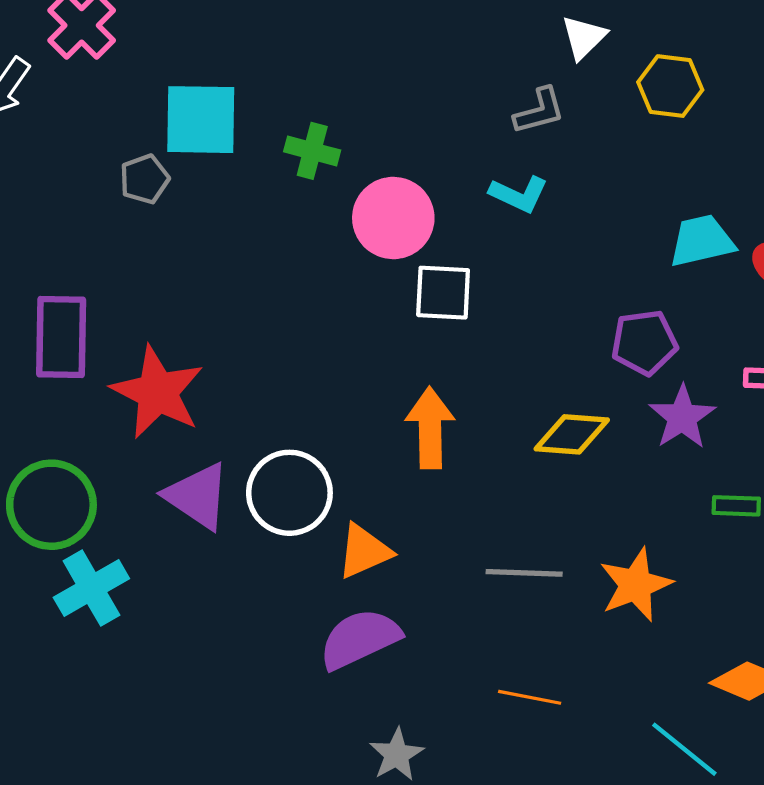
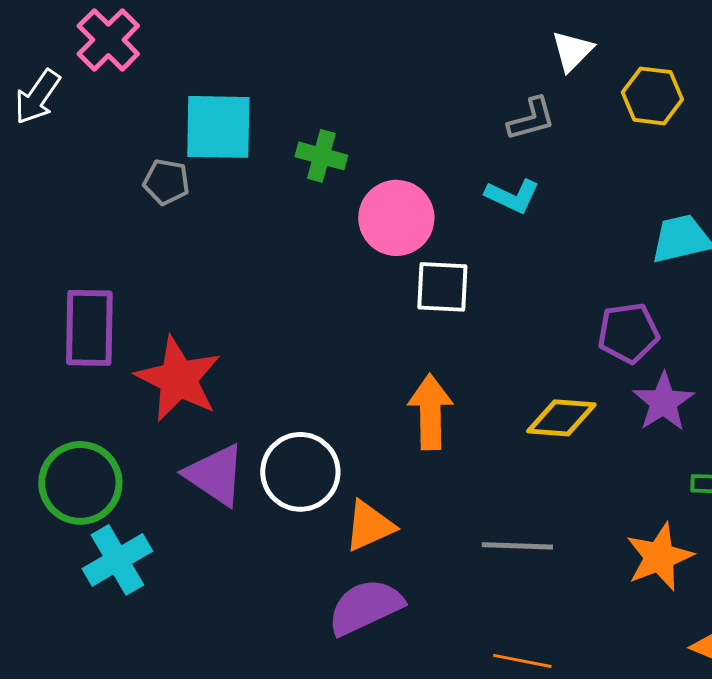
gray pentagon: (144, 179) -> (166, 182), turned 30
orange star: (636, 585) -> (659, 557), moved

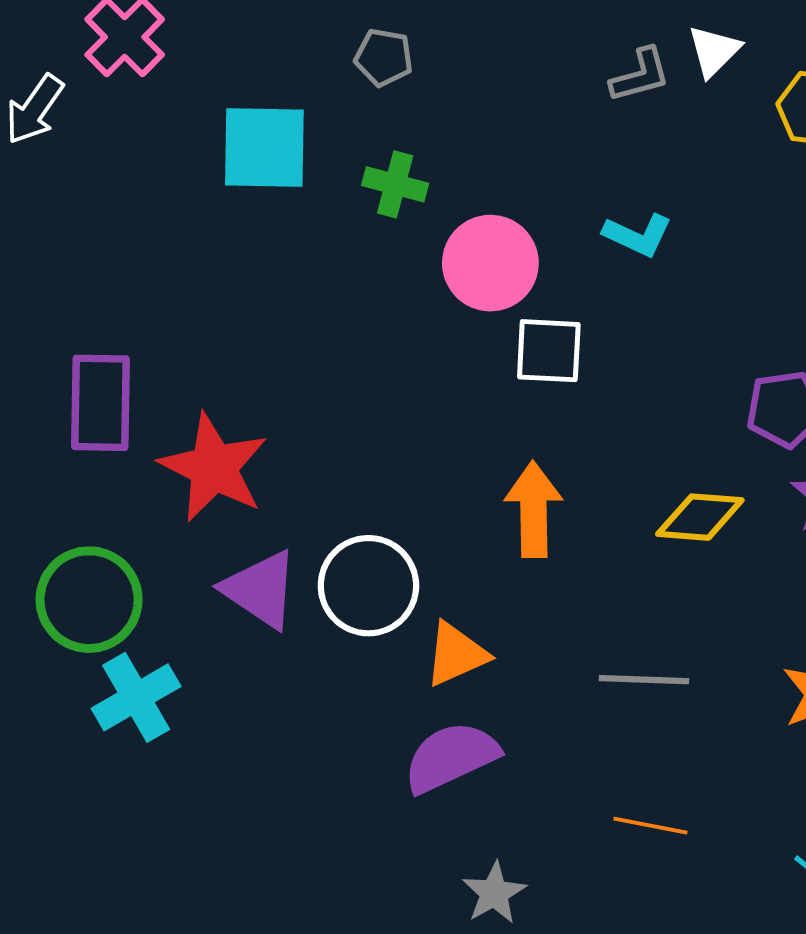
gray L-shape: (531, 119) -> (640, 75), moved
gray pentagon: (166, 182) -> (384, 57), moved

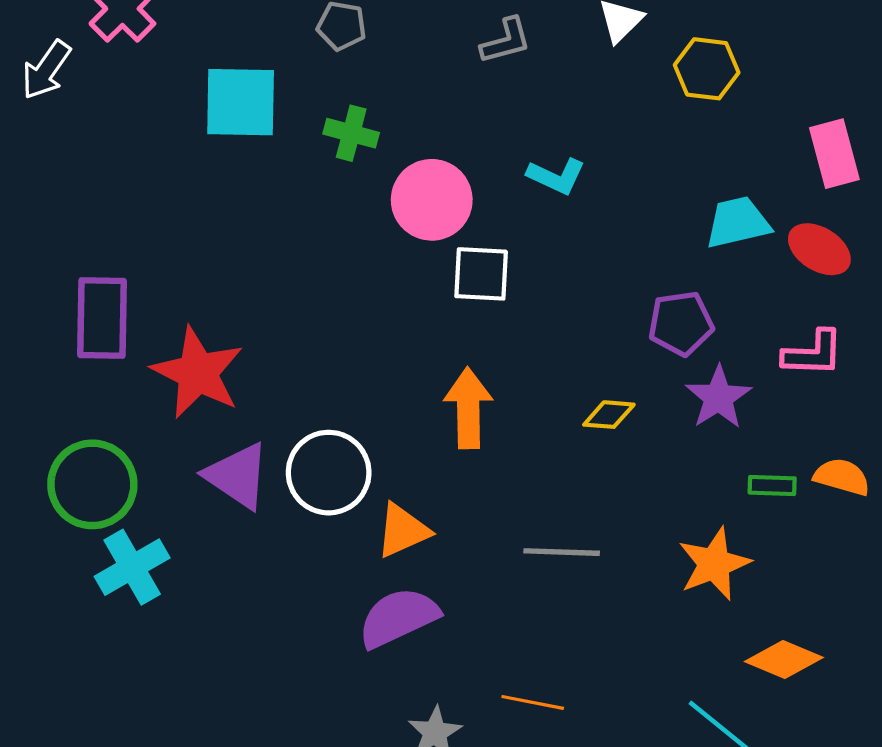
gray L-shape: (640, 75) -> (506, 41), moved
yellow diamond: (700, 517) -> (609, 415), size x0.7
orange line: (650, 826) -> (533, 702), moved

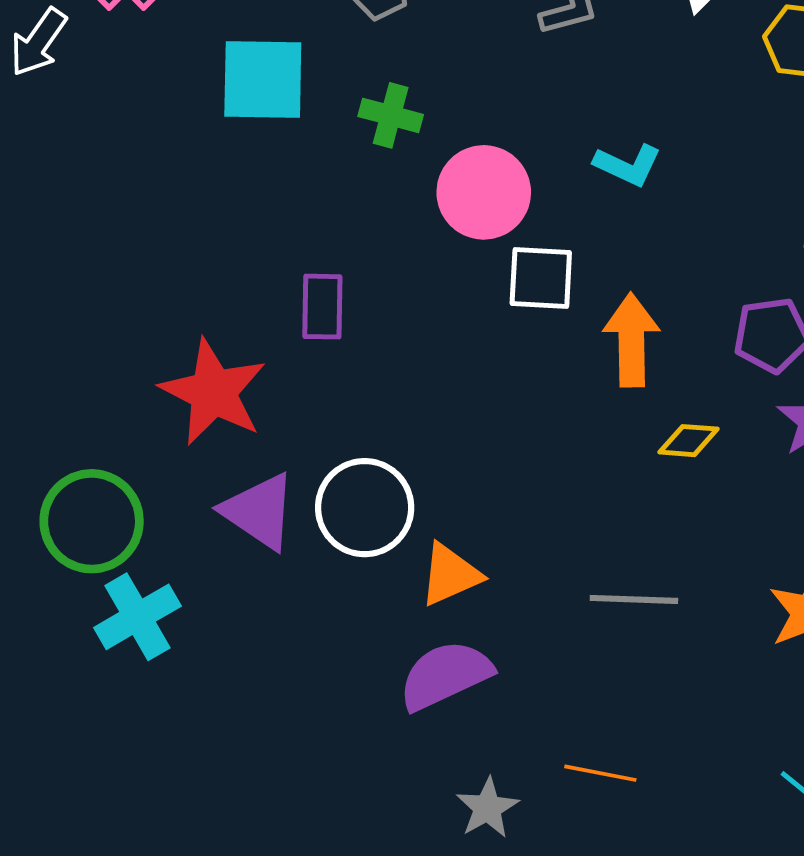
purple rectangle: (102, 318) -> (322, 307), moved, size x0.7
orange arrow: (468, 408) -> (631, 340), moved

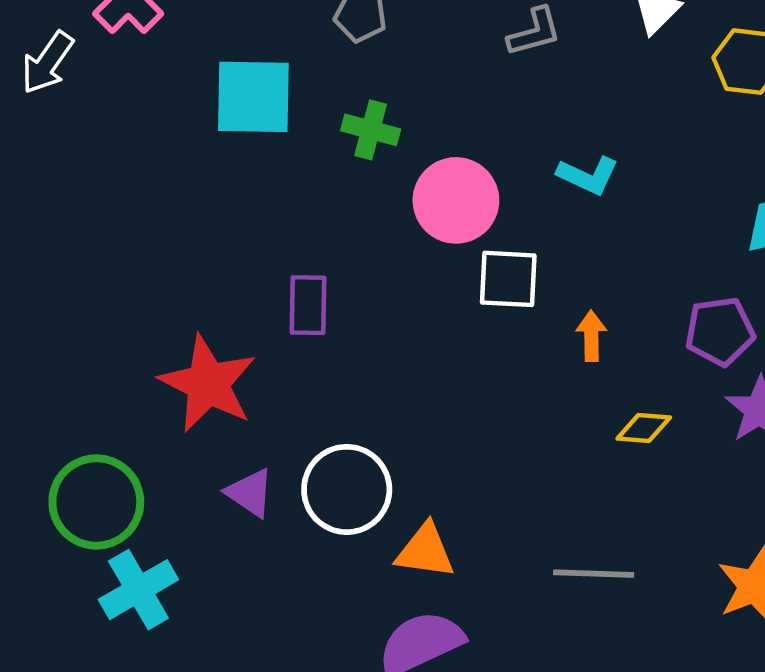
orange arrow: (631, 340) -> (591, 336), size x0.6
purple triangle: (259, 511) -> (250, 493), size x0.7
orange triangle: (450, 575) -> (425, 551), turned 32

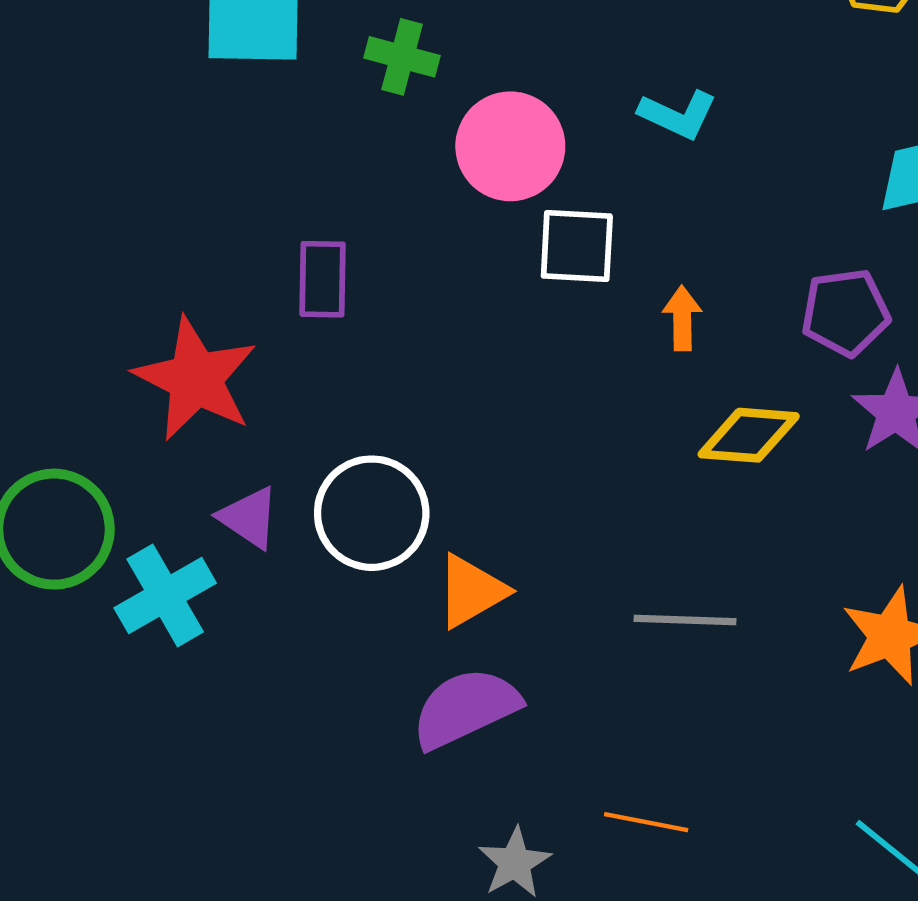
yellow diamond: (644, 428) -> (749, 435), size x1.4
orange triangle: (425, 551) -> (471, 591), turned -38
cyan cross: (138, 590) -> (165, 595), moved

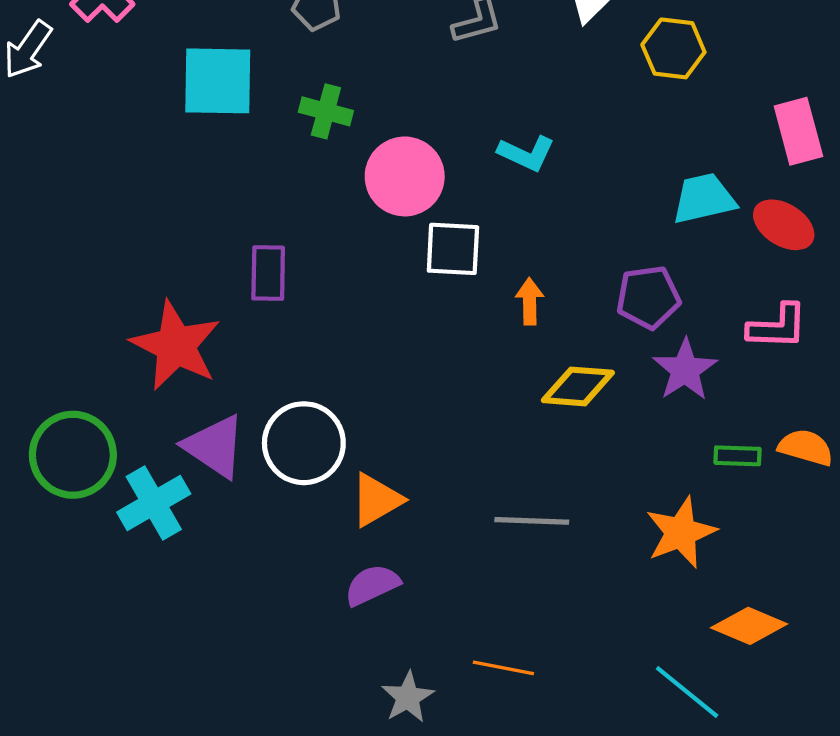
purple triangle: (249, 518) -> (215, 446), size x1.4
purple semicircle: (466, 708) -> (372, 585), size x0.7

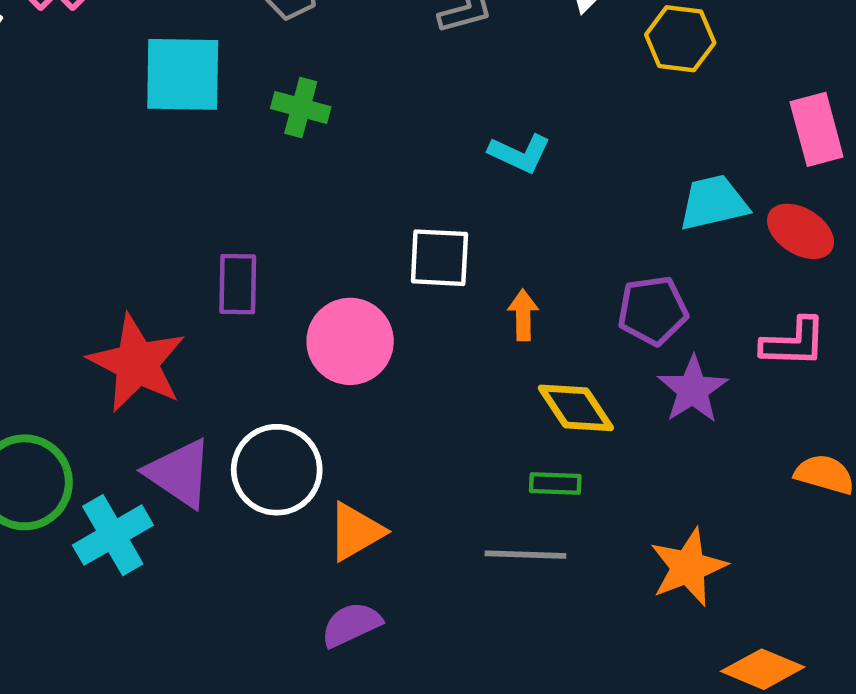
pink circle: (405, 176) -> (350, 341), moved
yellow diamond: (578, 386) -> (576, 408), turned 52
green rectangle: (738, 456) -> (555, 484), moved

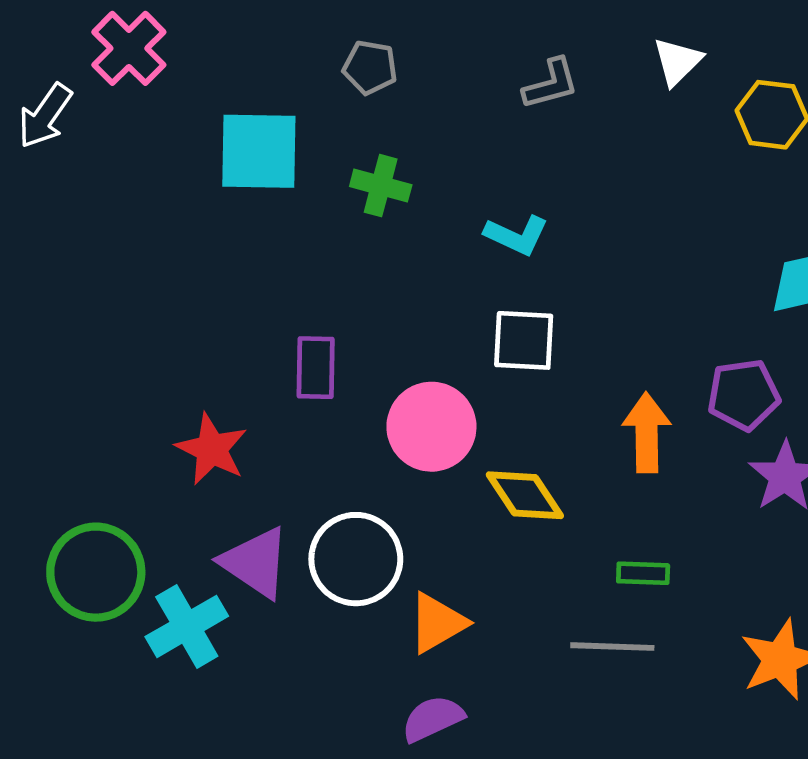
cyan L-shape: (520, 153) -> (517, 235), moved
orange arrow: (523, 315) -> (647, 433), moved, size x1.5
red star: (137, 363) -> (212, 449), size x0.7
yellow diamond: (576, 408) -> (525, 495), moved

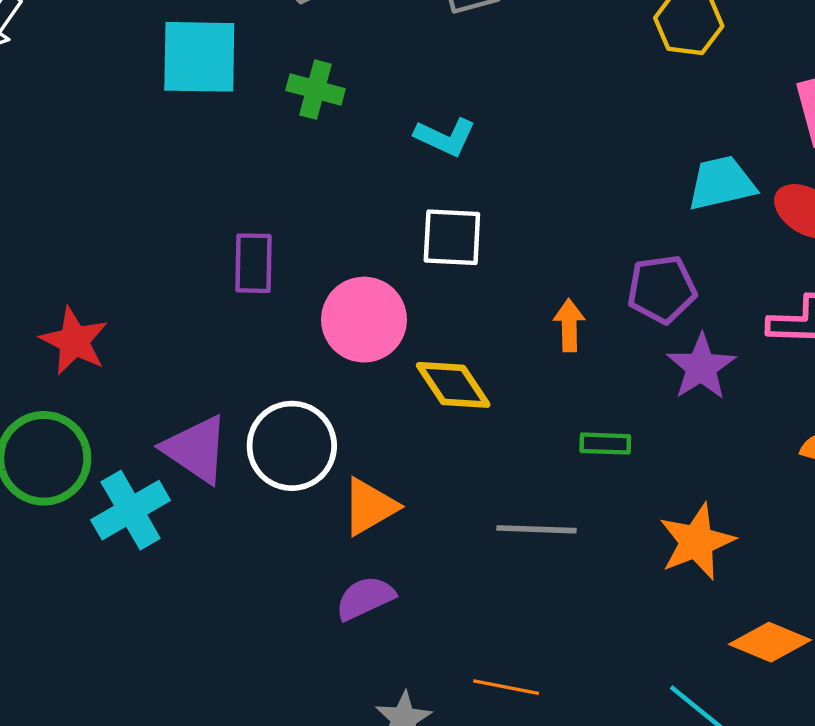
orange arrow: (647, 433) -> (569, 325), size x0.7
red star: (212, 449) -> (74, 341), moved
green rectangle: (643, 573) -> (605, 444), moved

